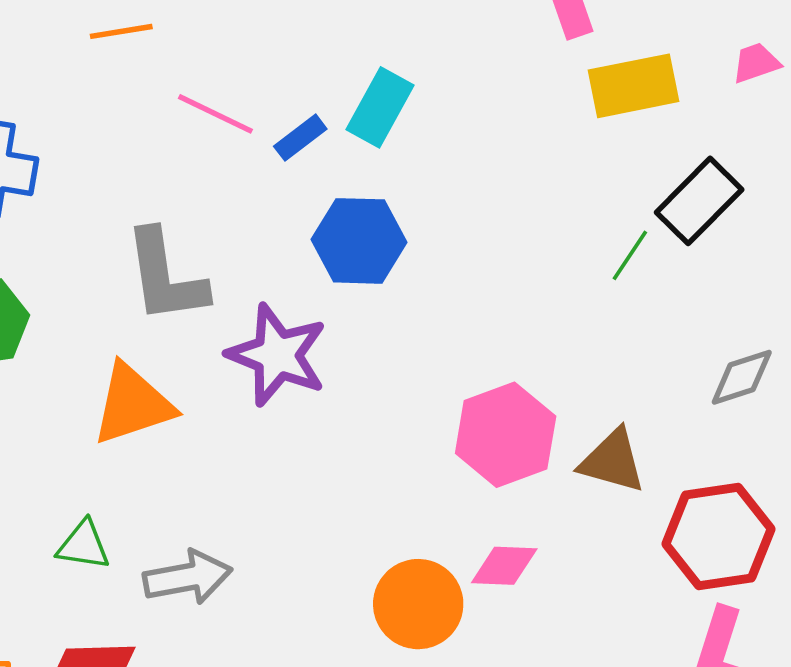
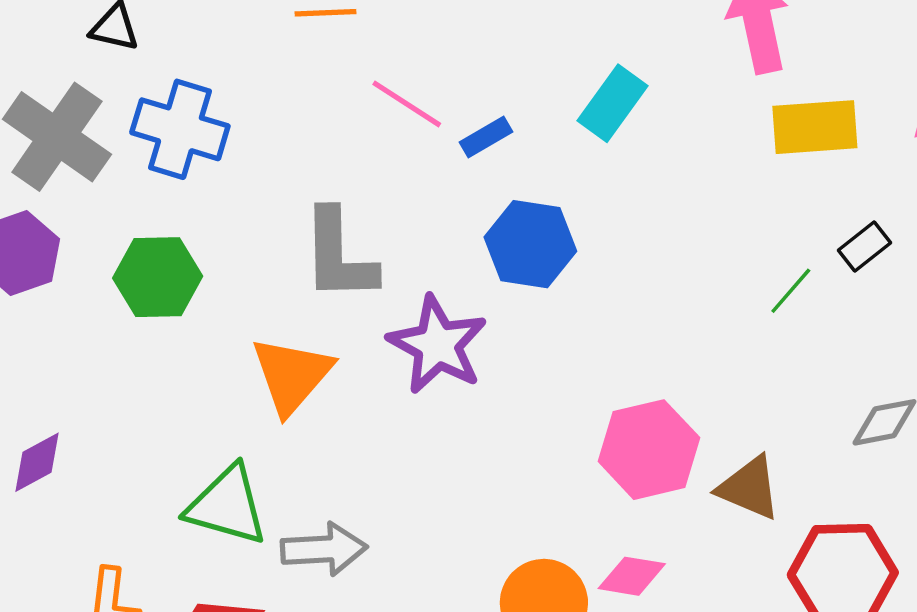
cyan rectangle: (380, 107) -> (613, 103), moved
black rectangle: (699, 201) -> (864, 247), size x0.6
orange triangle: (133, 404) -> (292, 375), turned -38
green triangle: (83, 545) -> (227, 506), size x1.6

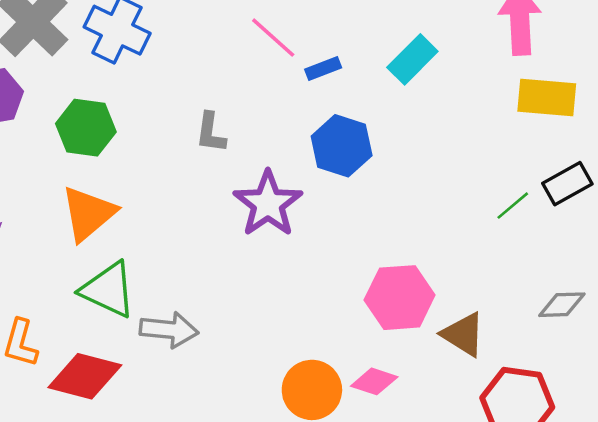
black rectangle: (864, 247) -> (567, 184), size x1.4
gray L-shape: (339, 255) -> (211, 133), size x0.6
orange triangle: (292, 375) -> (88, 213), moved

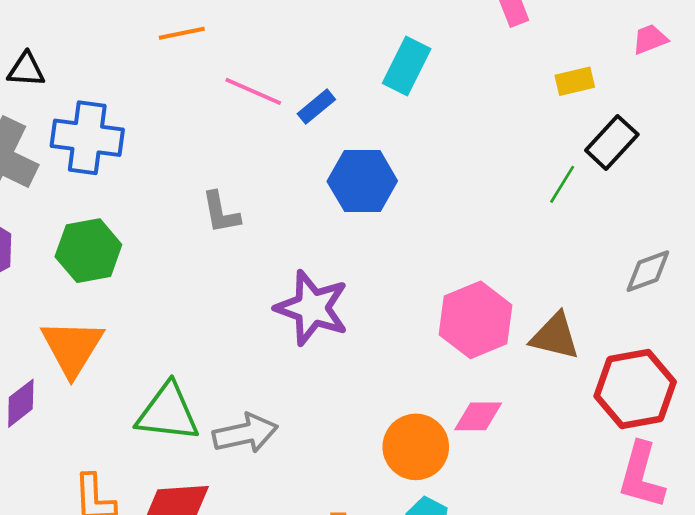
yellow rectangle: (547, 97) -> (575, 81), moved, size x0.6
purple star: (268, 204) -> (312, 308), moved
orange triangle: (88, 213) -> (72, 348), moved

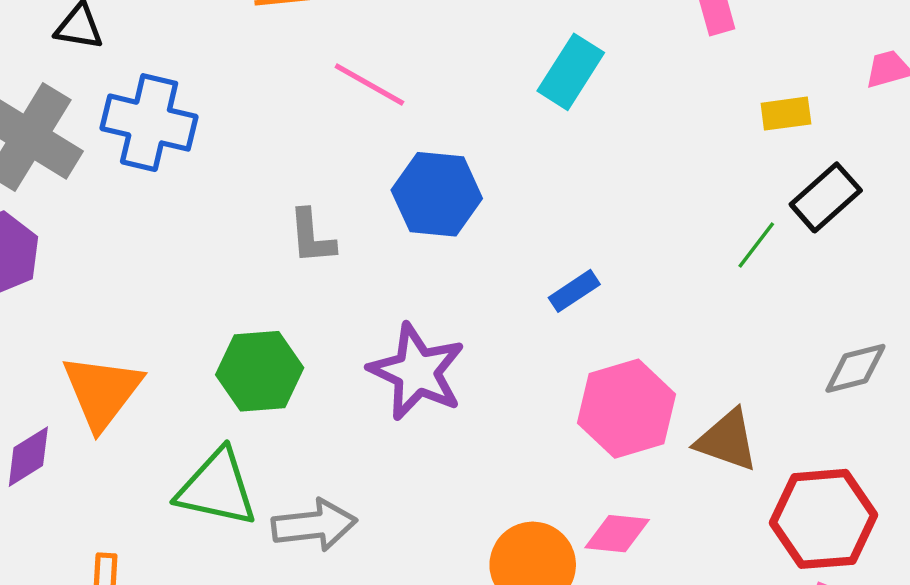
blue rectangle: (316, 107) -> (574, 291), moved
blue hexagon: (362, 181) -> (437, 194), moved
green hexagon: (88, 251) -> (260, 371), moved

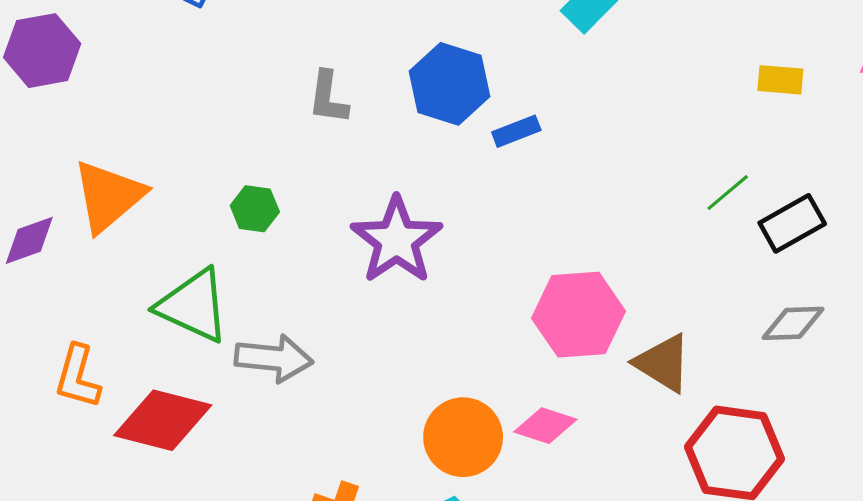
black rectangle: (826, 197) -> (792, 223), moved
blue rectangle: (574, 291) -> (516, 131), moved
green hexagon: (260, 371) -> (255, 209), size x0.6

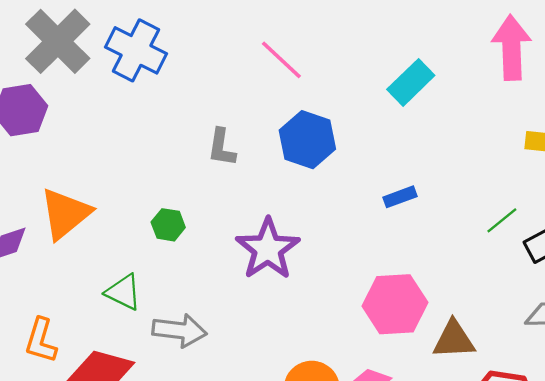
blue rectangle: (516, 131) -> (400, 197), moved
green triangle: (193, 306) -> (123, 292), size x0.7
brown triangle: (663, 363) -> (454, 340), turned -36

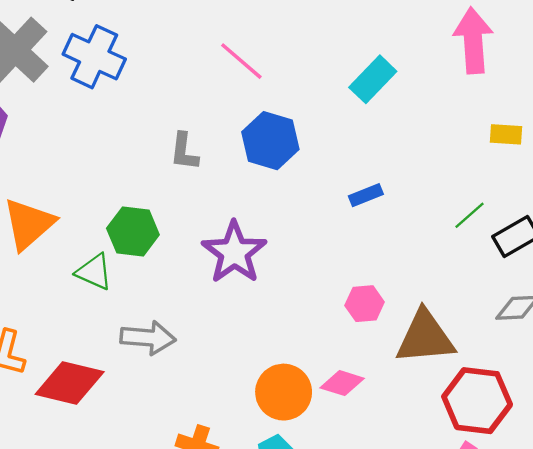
green hexagon: (168, 225) -> (133, 231), size x1.5
green triangle: (123, 292) -> (94, 272), moved
pink hexagon: (395, 304) -> (365, 304), size x0.6
brown triangle: (454, 340) -> (425, 337), size x1.4

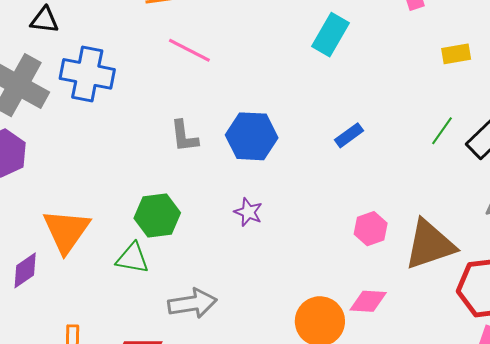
pink line: (241, 61) -> (189, 50), moved
blue hexagon: (270, 141) -> (252, 136), moved
purple star: (234, 252) -> (248, 212), size x0.5

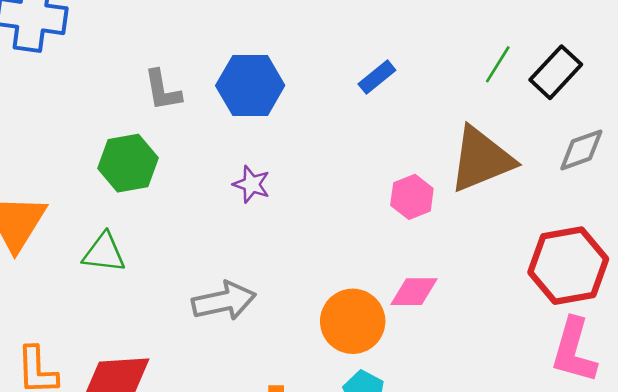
green hexagon: (157, 215) -> (128, 163), moved
brown triangle: (430, 245) -> (481, 159), moved
gray arrow: (192, 303) -> (224, 301), moved

